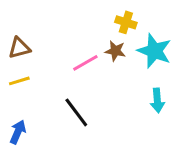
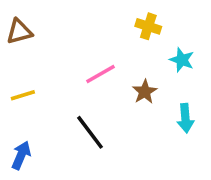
brown triangle: (19, 48) -> (19, 32), moved
brown star: (115, 51) -> (145, 92), moved, turned 30
cyan star: (154, 51) -> (182, 60), size x0.6

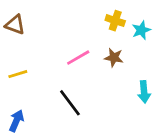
brown triangle: (19, 32) -> (15, 25), turned 35
cyan star: (182, 60) -> (141, 30), moved, turned 30
brown star: (145, 92) -> (114, 58), moved, turned -30

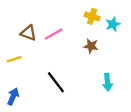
brown triangle: (15, 25) -> (28, 33), moved
pink line: (78, 58) -> (54, 34), moved
cyan arrow: (144, 92) -> (107, 82), moved

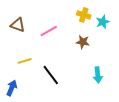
brown triangle: (28, 33) -> (18, 25), moved
yellow line: (14, 59) -> (25, 61), moved

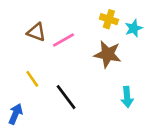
brown triangle: (18, 25) -> (36, 32), moved
brown star: (83, 42) -> (108, 54), size x1.5
yellow line: (25, 61) -> (32, 79), turned 72

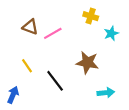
cyan star: (134, 28) -> (111, 33), moved
brown star: (108, 54) -> (87, 62), moved
cyan arrow: (127, 97) -> (106, 93), moved, turned -91

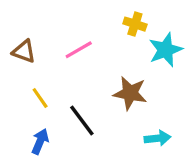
brown triangle: (30, 27) -> (24, 51), moved
cyan star: (111, 33) -> (166, 50), size x1.5
blue arrow: (13, 95) -> (40, 141), moved

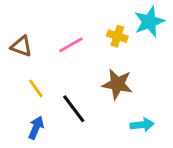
yellow cross: (135, 24) -> (117, 36), moved
cyan star: (166, 50) -> (149, 22), moved

